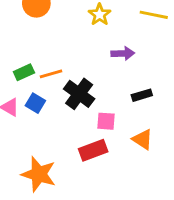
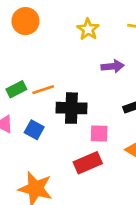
black cross: (79, 94) -> (71, 108), turned -32
blue square: (35, 103) -> (34, 130), moved

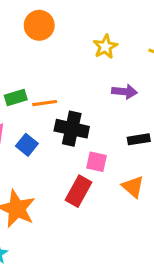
red rectangle: (88, 163) -> (78, 191), turned -48

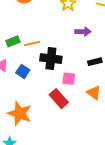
red rectangle: (78, 191) -> (59, 99), turned -66

